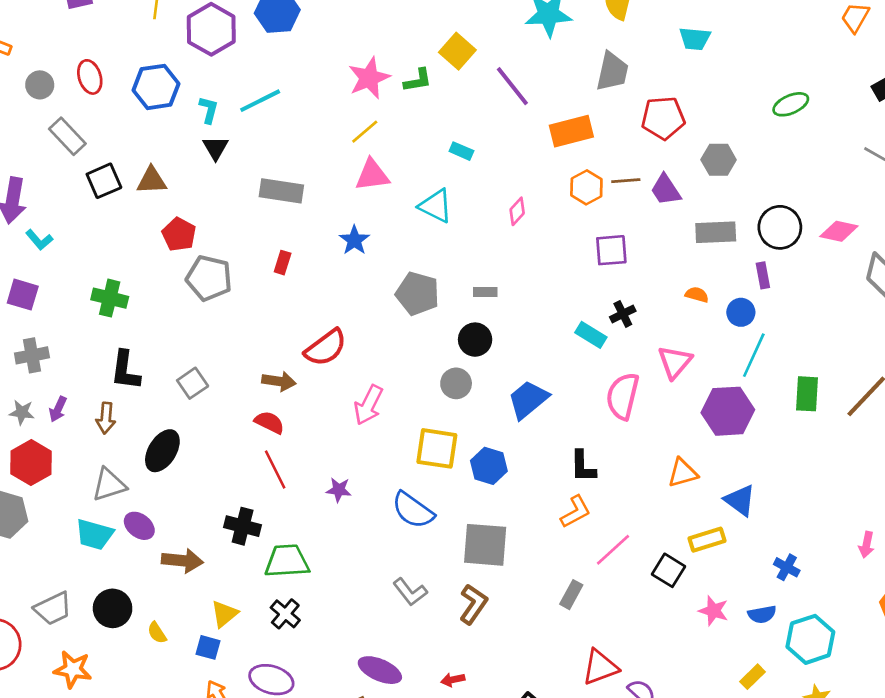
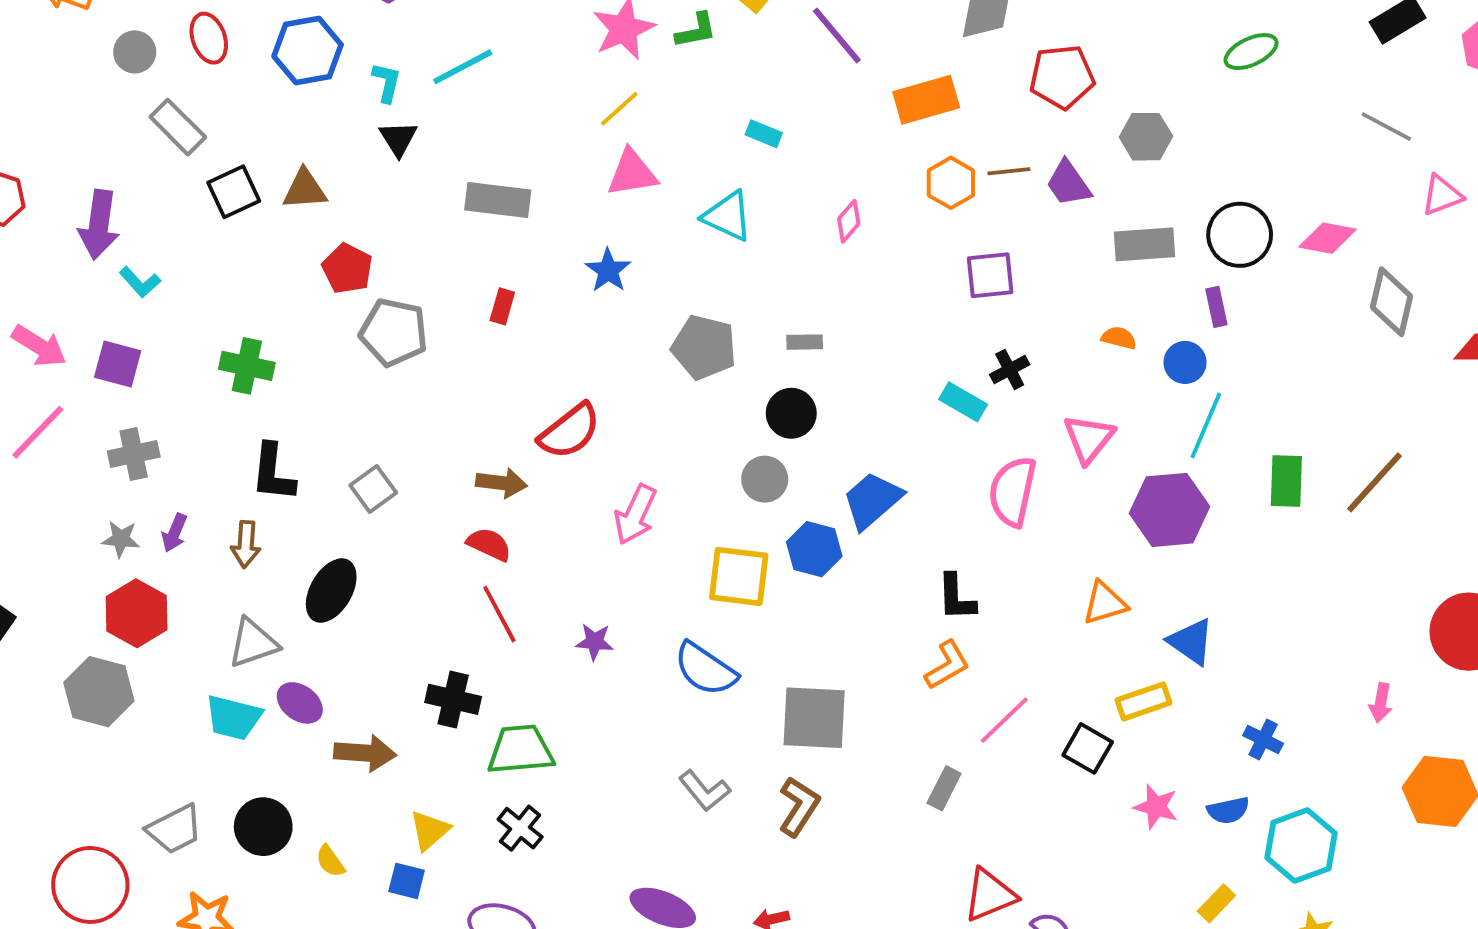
blue hexagon: (489, 466) -> (814, 549), moved

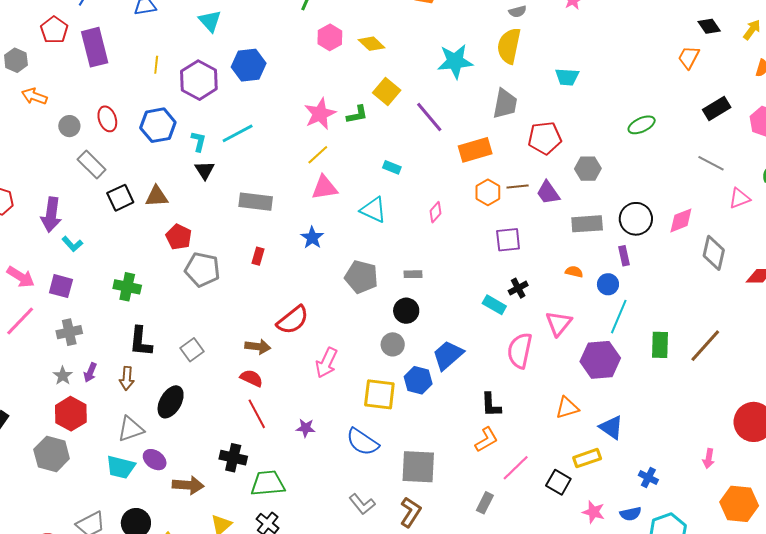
pink diamond: (1328, 238) -> (681, 220), turned -32
gray star: (121, 539) -> (63, 376), turned 30

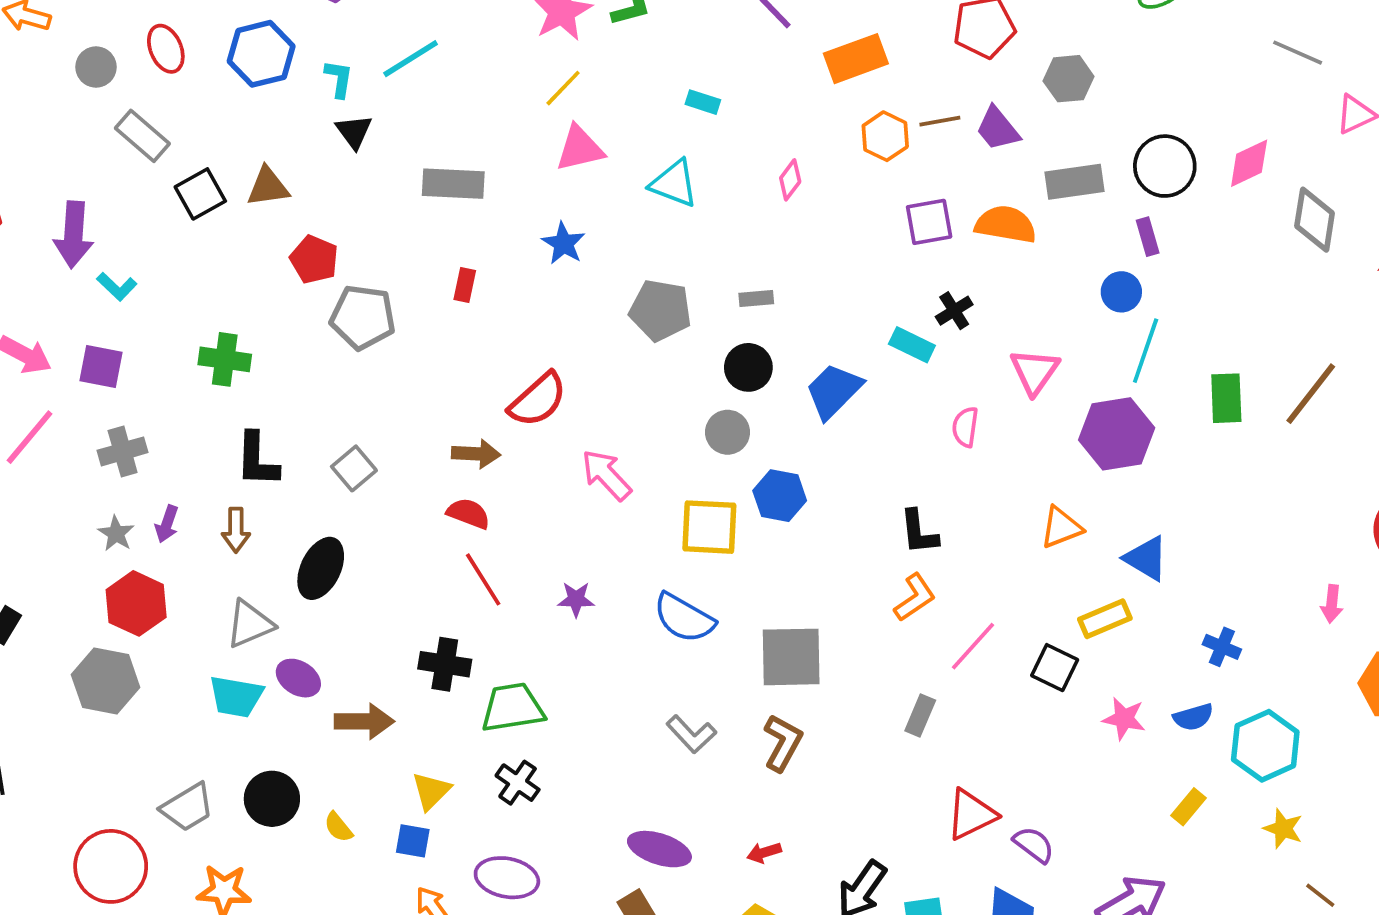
orange semicircle: (574, 272) -> (1006, 224), moved, size x1.8
pink semicircle: (520, 351) -> (965, 427), size x0.6
blue trapezoid: (448, 355) -> (834, 391), moved
pink arrow: (326, 363) -> (606, 475), turned 116

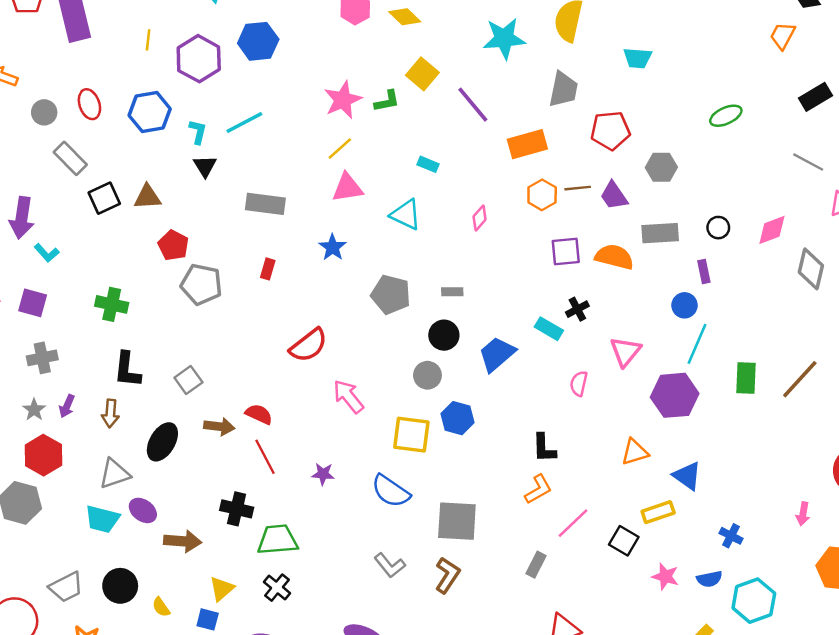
black circle: (1165, 166) -> (718, 228), size x0.6
brown arrow: (476, 454) -> (219, 427), moved

